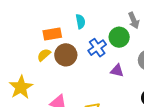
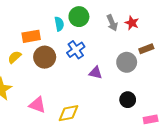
green circle: (119, 37) -> (79, 17), moved
yellow semicircle: (44, 55) -> (15, 57), moved

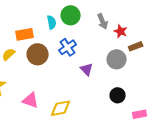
red star: (132, 23) -> (121, 31), moved
purple triangle: (96, 73) -> (87, 69), turned 32

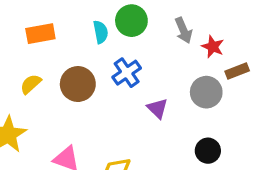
orange rectangle: (25, 34) -> (40, 34), moved

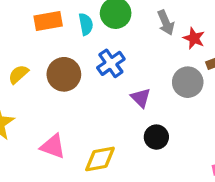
orange rectangle: (40, 34) -> (48, 21), moved
black circle: (208, 151) -> (156, 137), moved

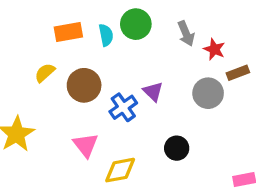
blue cross: (111, 63) -> (123, 107), moved
yellow semicircle: (18, 74) -> (45, 73), moved
purple triangle: (141, 98) -> (153, 92), moved
pink triangle: (53, 146) -> (86, 145), moved, turned 32

